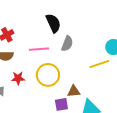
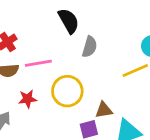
pink line: (39, 49) -> (38, 63), moved

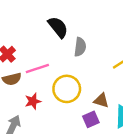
brown triangle: (104, 110) -> (101, 100), turned 35

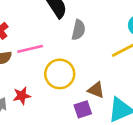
red star: (33, 101) -> (22, 96), moved

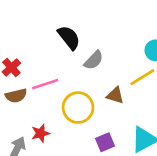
gray semicircle: (78, 30) -> (94, 60), turned 36
brown triangle: (96, 90) -> (115, 95), moved

